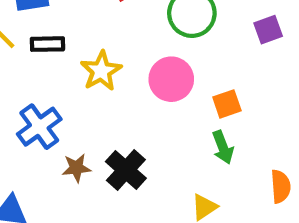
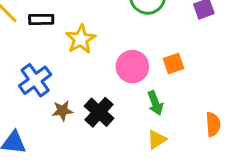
pink circle: (171, 79) -> (132, 67), moved
green arrow: (223, 147) -> (155, 103), moved

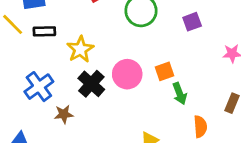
green arrow: (155, 103) -> (180, 93), moved
black cross: (99, 112) -> (91, 84), moved

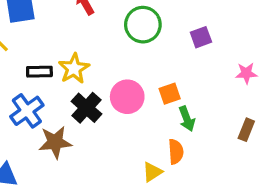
black rectangle: (44, 31) -> (39, 72), moved
brown star: (64, 114) -> (55, 142), size x1.5
orange semicircle: (200, 127) -> (176, 152), moved

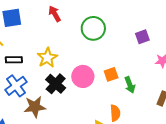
purple square: (201, 37) -> (142, 37), moved
black rectangle: (39, 72) -> (14, 60), moved
green arrow: (187, 119) -> (130, 85), moved

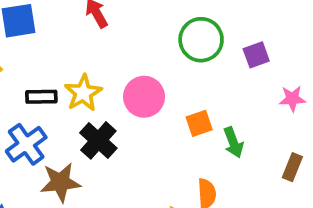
green circle: (93, 28) -> (201, 40), moved
black rectangle: (14, 60) -> (41, 97), moved
pink circle: (83, 76) -> (144, 97), moved

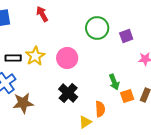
orange square: (199, 123) -> (127, 96), moved
black cross: (98, 140) -> (68, 93), moved

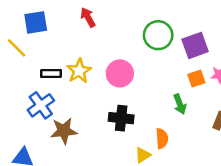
purple square: (126, 36) -> (195, 45), size x1.5
black cross: (68, 93) -> (121, 118), turned -36
orange square: (127, 96) -> (196, 79), moved

